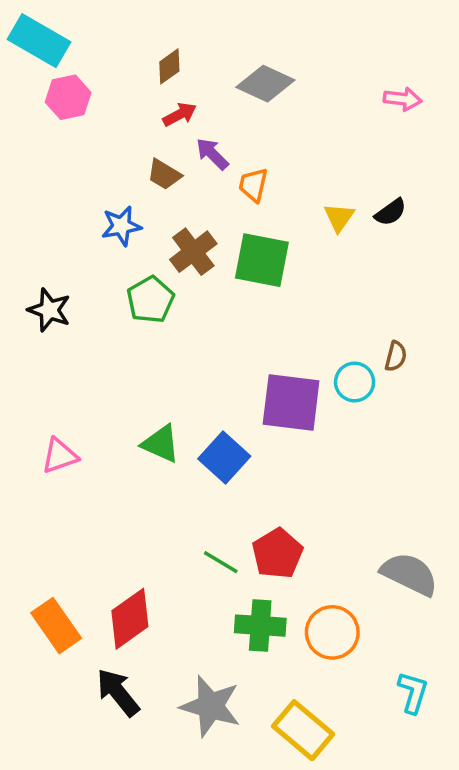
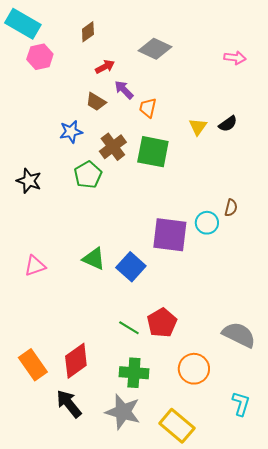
brown diamond: (169, 66) -> (88, 32), moved
green cross: (260, 626) -> (134, 373), moved

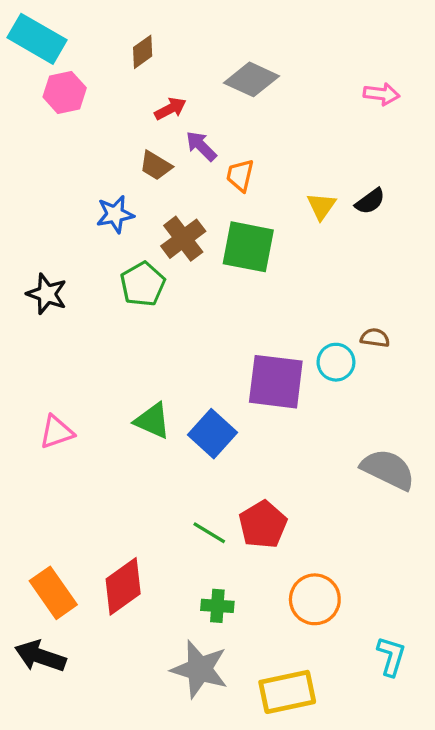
brown semicircle: (231, 208) -> (375, 338), turned -96
gray semicircle: (239, 335) -> (388, 469), moved
green cross: (134, 373) -> (217, 606), size x0.7
black arrow: (69, 404) -> (40, 656), moved, turned -32
yellow rectangle: (177, 426) -> (287, 692), turned -52

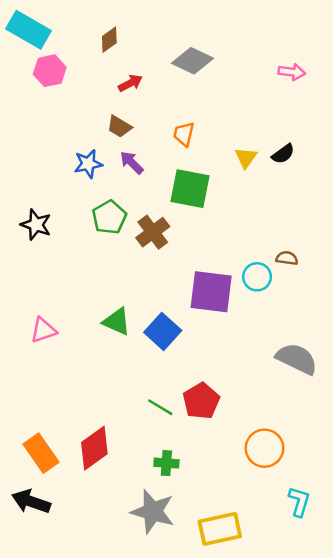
purple arrow: (201, 146) -> (132, 163), moved
brown cross: (183, 239) -> (153, 232), moved
orange circle: (315, 599) -> (265, 448), moved

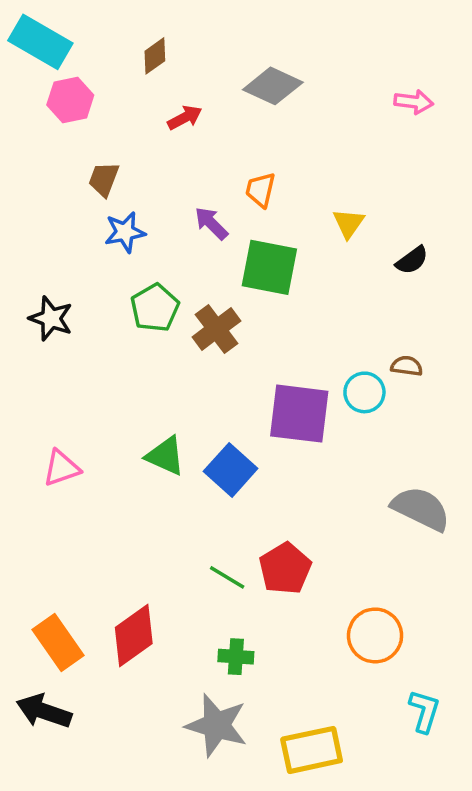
brown trapezoid: (119, 127) -> (104, 179), moved, turned 80
black semicircle: (283, 154) -> (412, 260), moved
purple arrow: (132, 163) -> (211, 223), moved

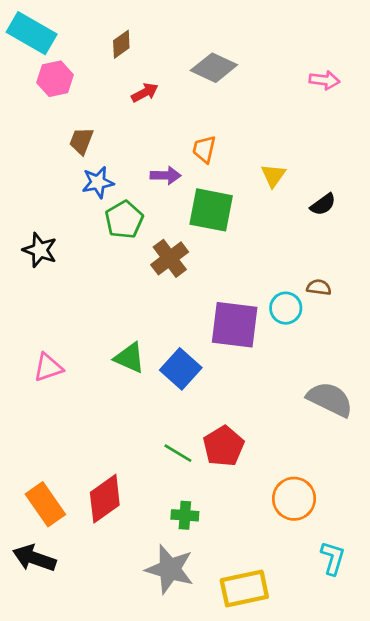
purple arrow: (211, 223) -> (166, 175), turned 136
green pentagon: (155, 308) -> (124, 220), moved

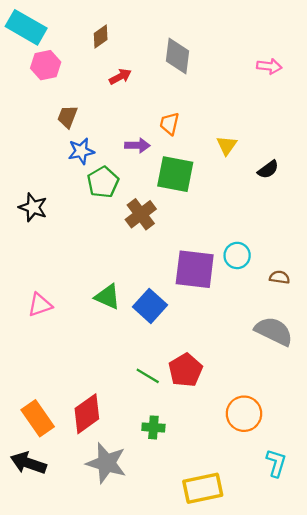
gray diamond: (214, 68) -> (177, 56), turned 72
brown semicircle: (319, 287) -> (280, 277), moved
gray star: (170, 569) -> (106, 463), moved

